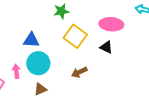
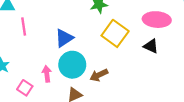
blue triangle: (31, 40) -> (64, 38), turned -36
brown arrow: (79, 72) -> (99, 75), moved

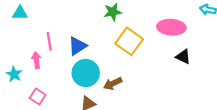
pink line: (24, 26) -> (49, 41), moved
black triangle: (151, 46) -> (183, 57), moved
pink arrow: (47, 74) -> (36, 60), moved

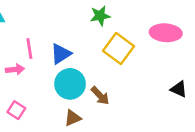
black triangle: (183, 57) -> (179, 89), moved
pink arrow: (36, 60) -> (15, 69), turned 91
brown arrow: (113, 84) -> (100, 96), turned -108

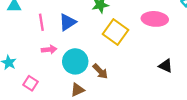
pink line: (29, 49) -> (41, 22), moved
blue triangle: (61, 54) -> (68, 22), moved
pink arrow: (15, 69) -> (49, 49), moved

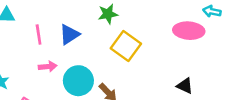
pink ellipse: (155, 19) -> (189, 31), moved

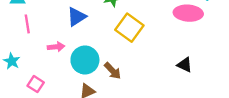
pink line: (39, 34) -> (27, 24), moved

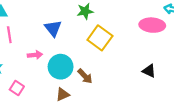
blue triangle: (77, 17) -> (53, 28), turned -36

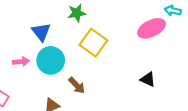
pink ellipse: (152, 25) -> (151, 28), turned -30
cyan circle: (61, 67) -> (51, 60), moved

